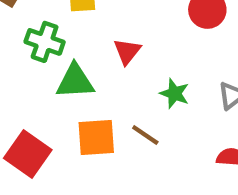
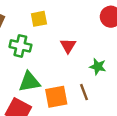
green triangle: (75, 81) -> (29, 82), moved
brown line: (145, 135) -> (84, 92), turned 42

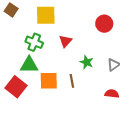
yellow square: (39, 19) -> (46, 15), size x1.5
green cross: (20, 46) -> (34, 42), moved

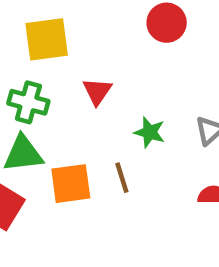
red circle: (104, 24) -> (167, 23), moved

